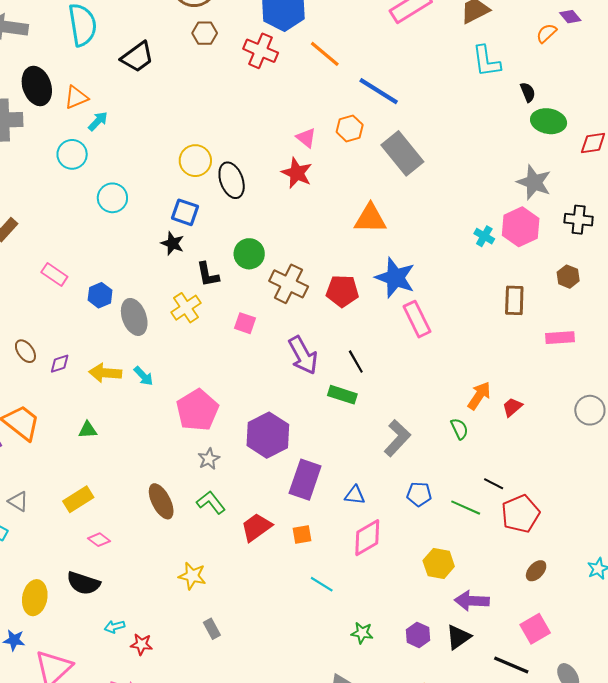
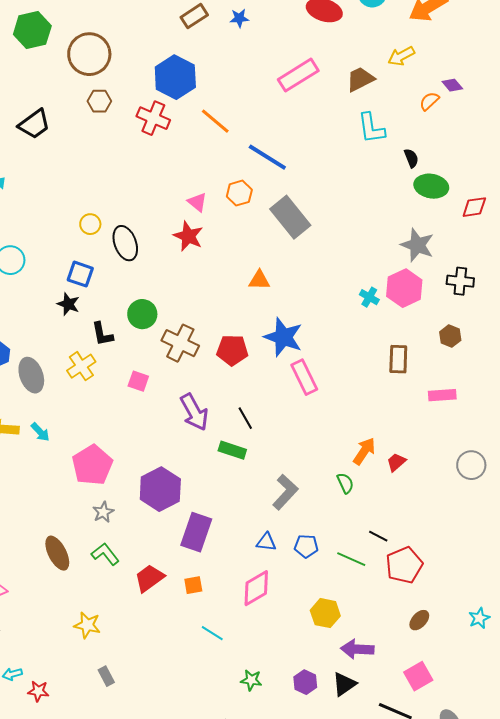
yellow circle: (195, 161) -> (90, 224), size x0.7
orange triangle: (370, 219) -> (259, 280), size x0.7
blue triangle: (355, 495) -> (266, 542), moved

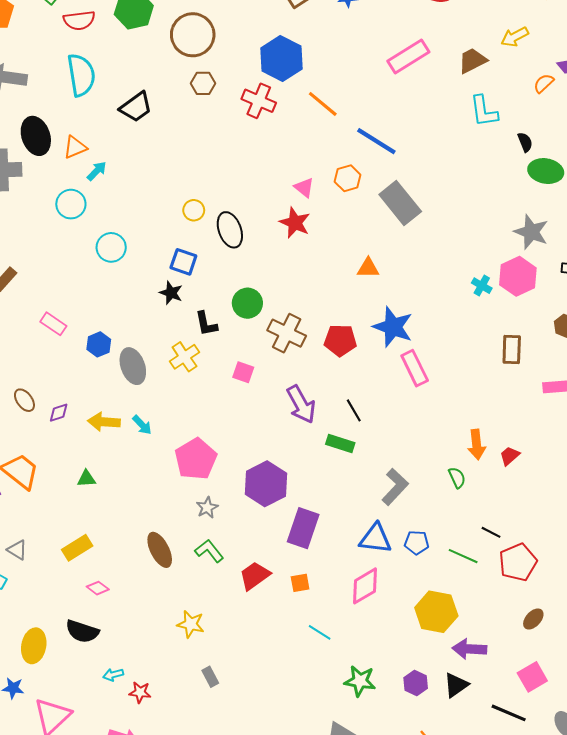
orange arrow: (364, 451) -> (477, 445), turned 140
blue triangle: (266, 542) -> (375, 538), size x1.6
yellow hexagon: (325, 613) -> (436, 612), size x1.4
green star: (251, 680) -> (360, 681), size x1.4

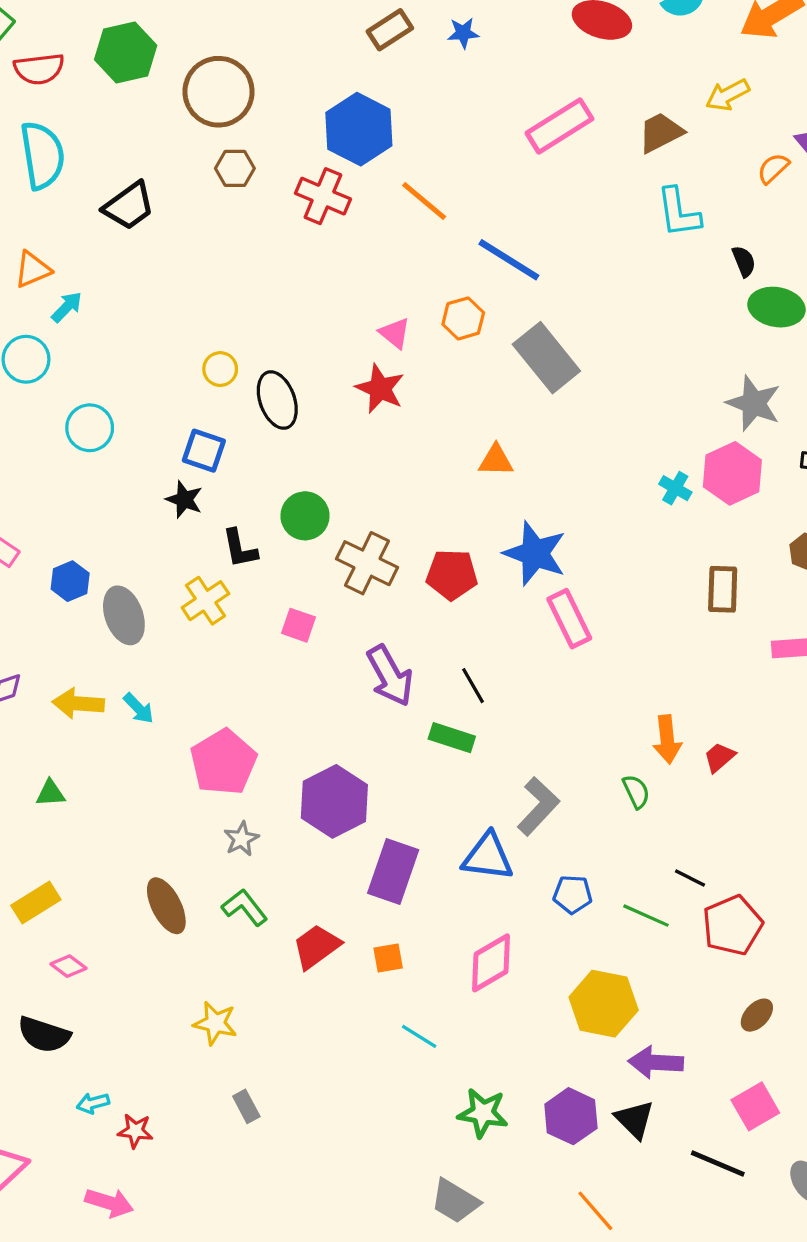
blue triangle: (375, 538) -> (488, 857), moved
purple hexagon: (416, 683) -> (571, 1116), size x1.4
black triangle: (456, 685) -> (635, 1119), turned -40

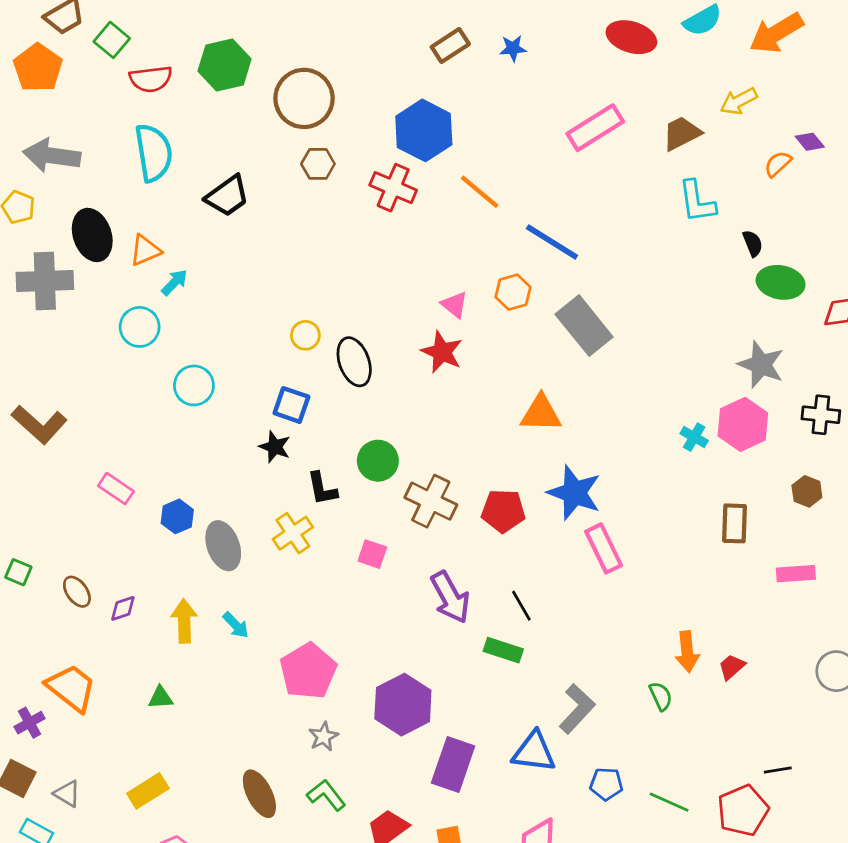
orange triangle: (496, 460) -> (541, 413), size x1.4
yellow arrow: (78, 703) -> (184, 621), turned 84
black line: (690, 878) -> (778, 770), moved, turned -36

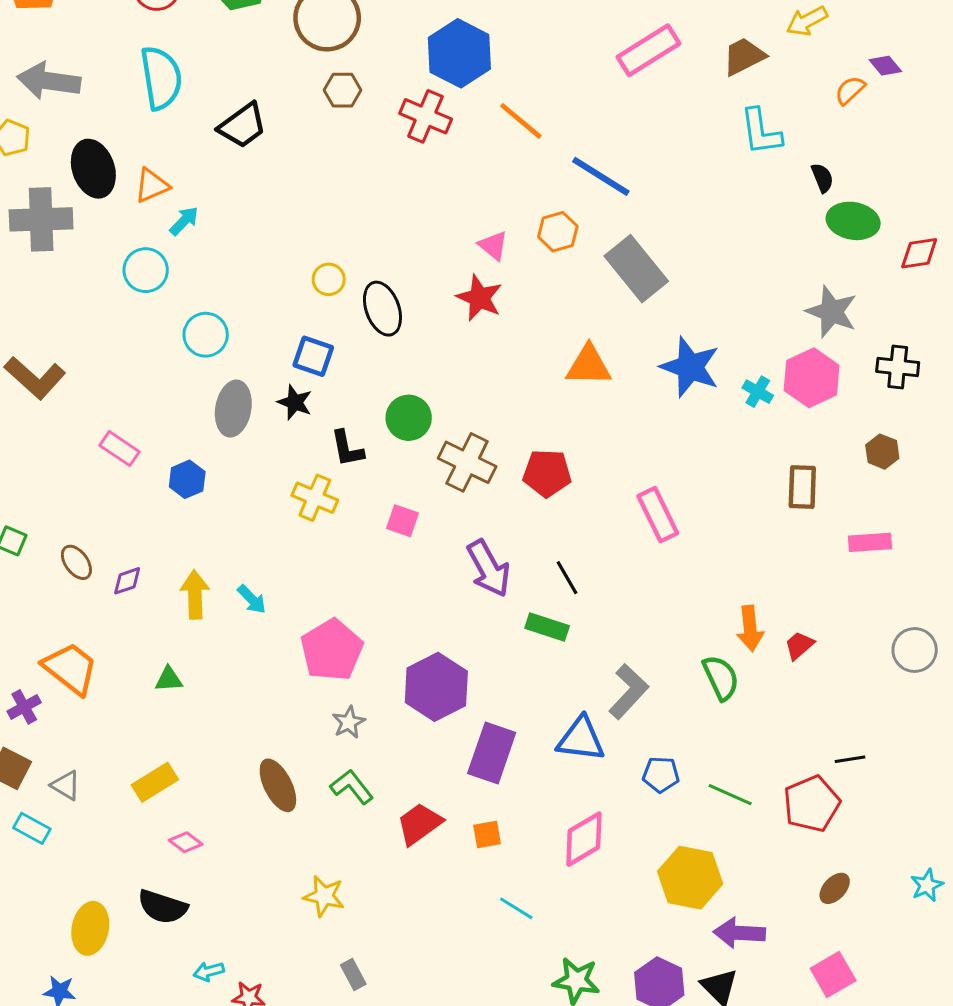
blue star: (574, 493) -> (690, 367), moved
yellow cross: (293, 533) -> (315, 498), turned -33
gray ellipse: (223, 546) -> (233, 409), moved, turned 30
green semicircle: (661, 696) -> (721, 678), size x1.4

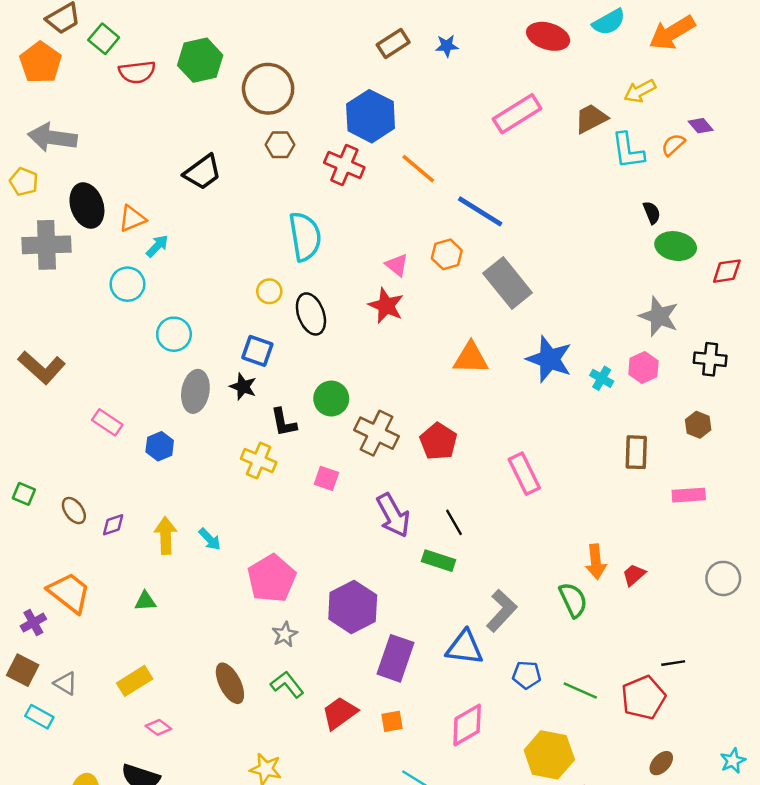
cyan semicircle: (161, 78) -> (305, 236), moved
cyan L-shape: (761, 132) -> (628, 151), moved
pink hexagon: (812, 378) -> (643, 368), size x0.7
red pentagon: (547, 473) -> (438, 441), turned 30

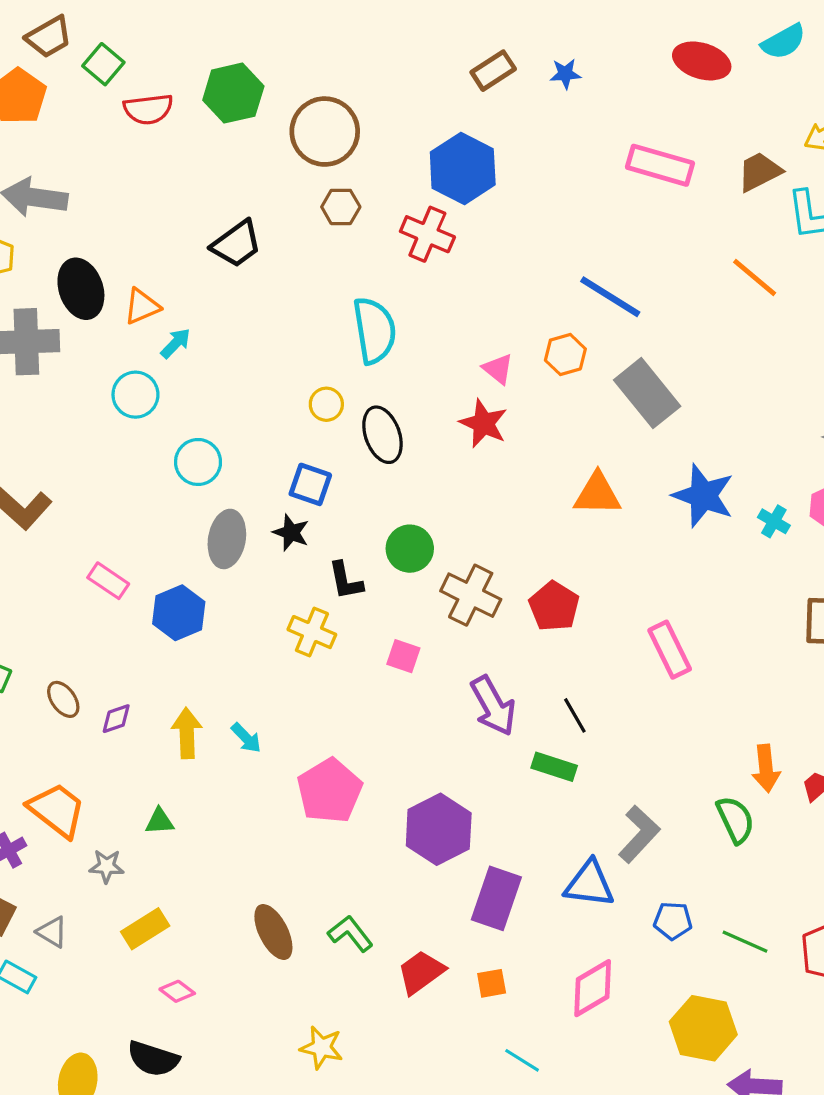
pink rectangle: (517, 114) -> (660, 165), turned 48
orange line: (418, 169) -> (755, 278), moved
blue hexagon: (160, 446) -> (179, 613), size x1.4
gray star: (285, 634) -> (107, 866), moved, turned 30

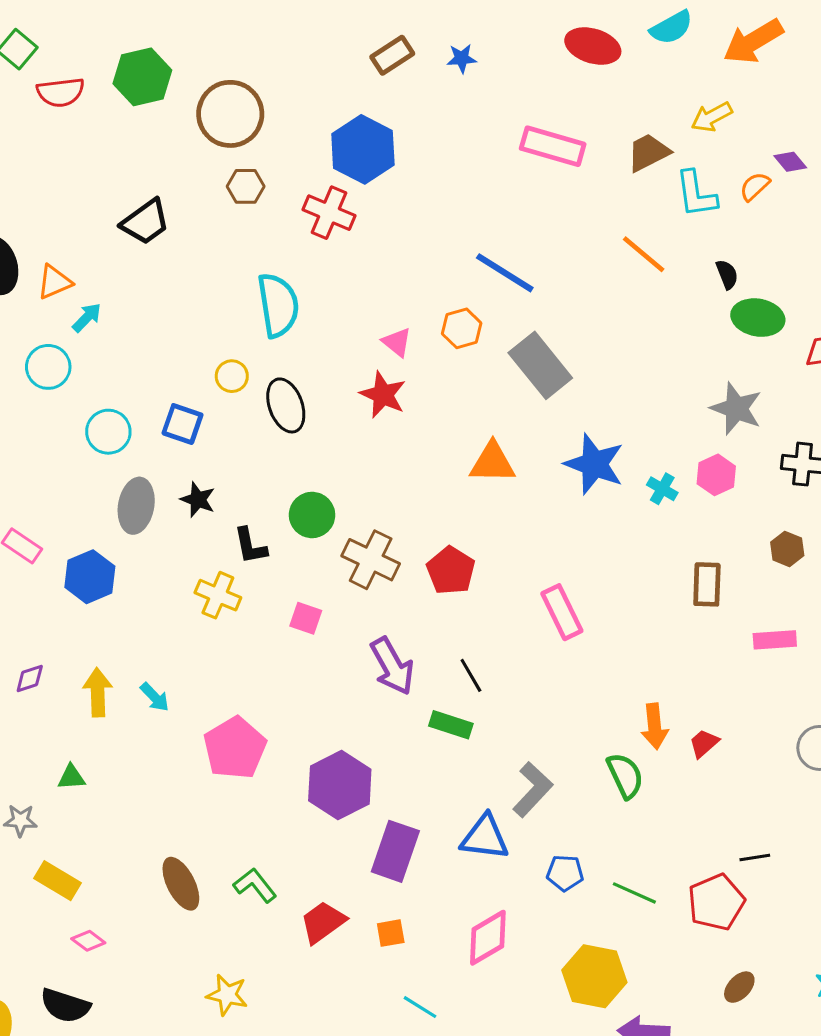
blue square: (310, 484) -> (182, 424), moved
yellow rectangle: (145, 929) -> (57, 881), turned 63

